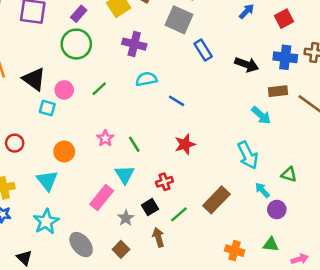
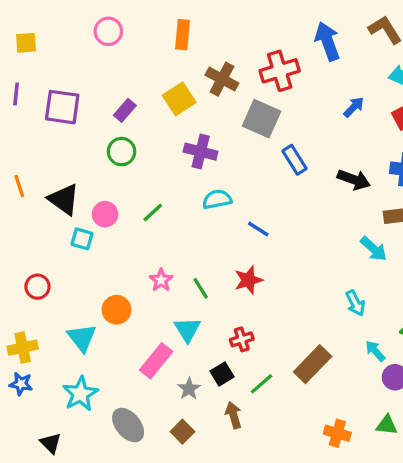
green circle: (76, 44) -> (122, 152), size x0.7
red star: (185, 144) -> (248, 280), moved
orange circle: (64, 152) -> (117, 310), moved
cyan arrow: (248, 155) -> (355, 303), size x0.7

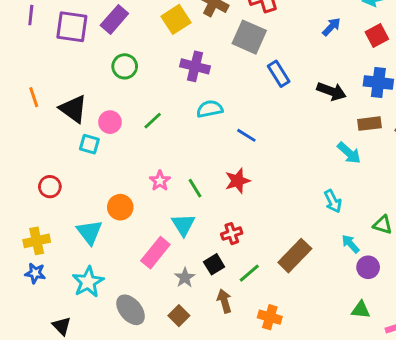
purple rectangle: (125, 110) -> (114, 19), moved, size x1.4
orange cross: (337, 433) -> (270, 317), moved

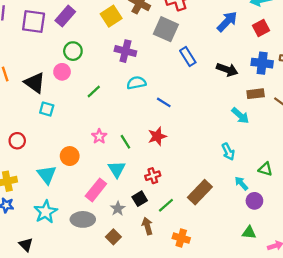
blue arrow: (331, 27) -> (227, 22), size x1.5
pink circle: (110, 122) -> (62, 72), moved
gray ellipse: (131, 310) -> (83, 219), moved, turned -50

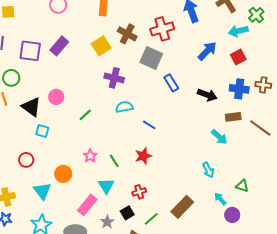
green circle: (73, 51) -> (11, 78), moved
red circle: (17, 141) -> (26, 160), moved

